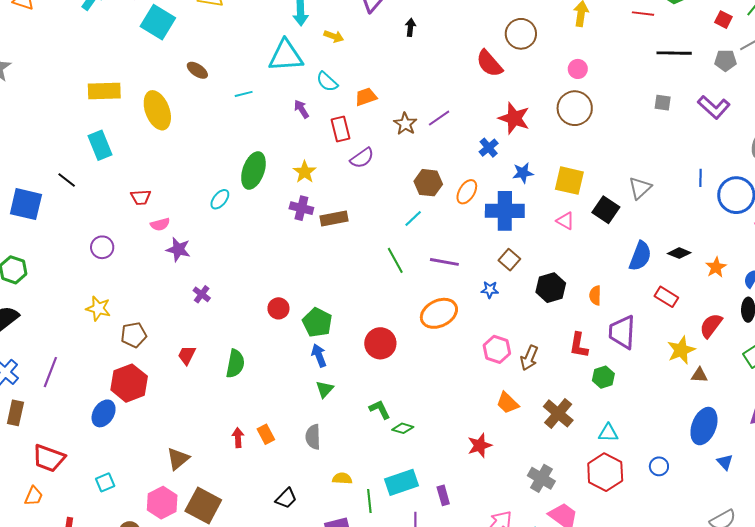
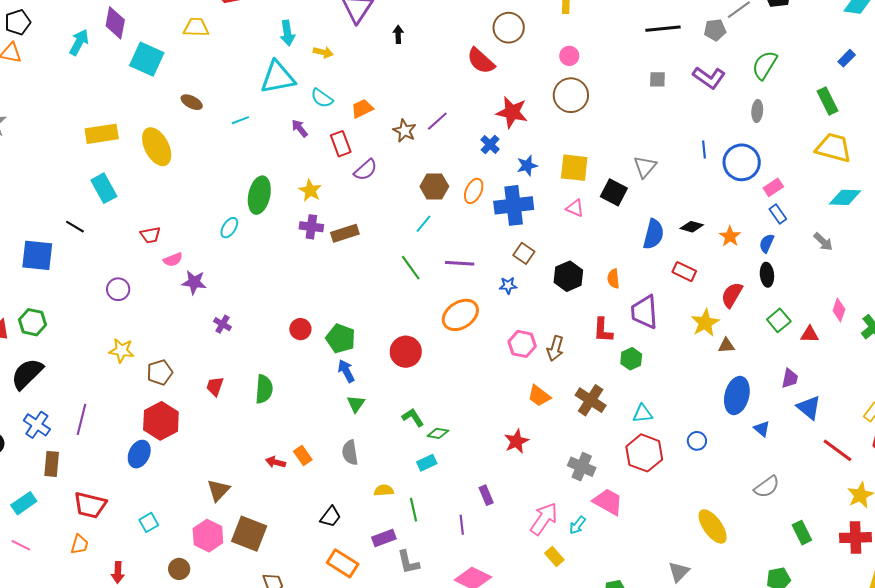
red arrow: (238, 438) -> (276, 462), turned -66
cyan rectangle: (401, 482) -> (427, 463), moved, size x0.6

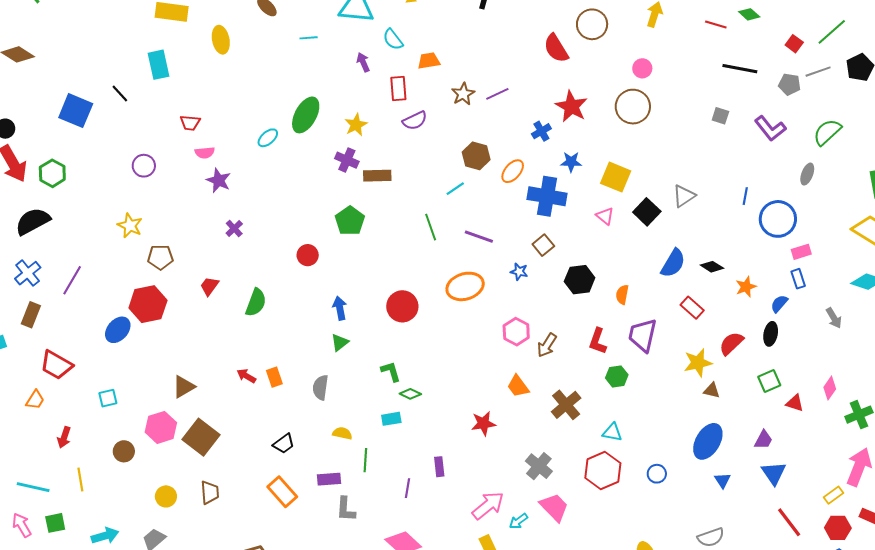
yellow ellipse: (157, 147) -> (221, 40), size x0.7
green pentagon: (341, 338) -> (350, 221), moved

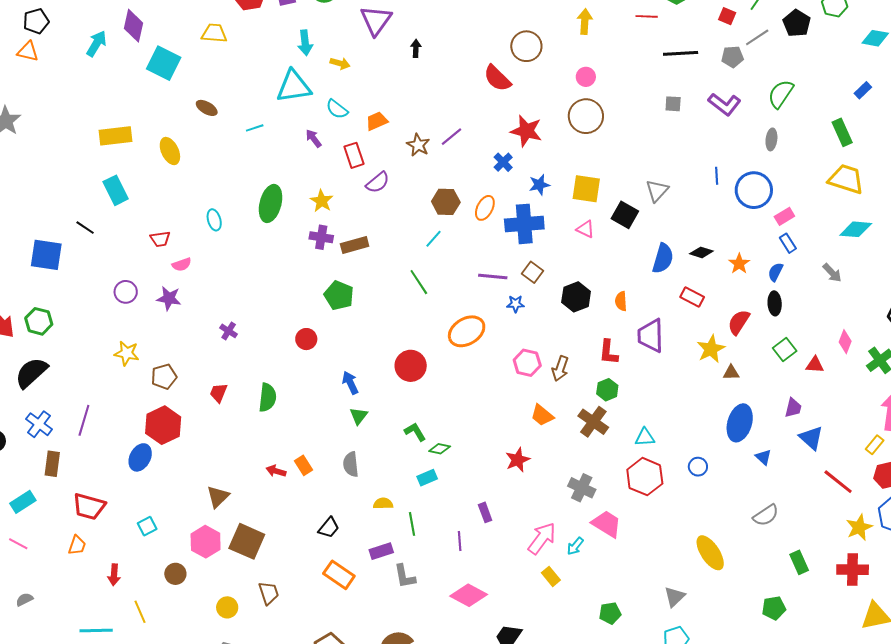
cyan ellipse: (268, 138) -> (214, 220), moved, turned -50
purple star: (219, 180) -> (169, 298), moved
purple line: (479, 237) -> (493, 276), moved
green hexagon: (617, 376) -> (607, 390), moved

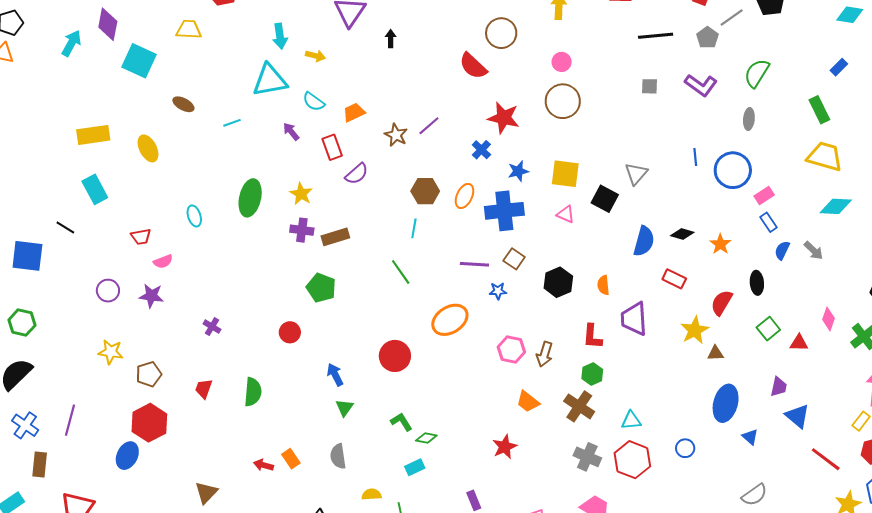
gray pentagon: (732, 57) -> (707, 38), turned -30
cyan line: (433, 239) -> (414, 228), turned -30
blue semicircle: (776, 272) -> (782, 250), moved
gray cross: (582, 488) -> (587, 457), moved

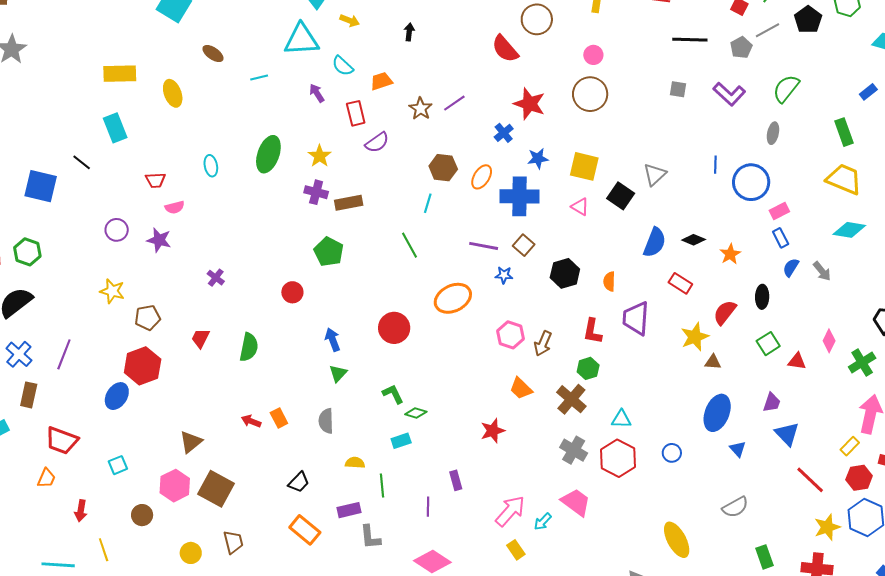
black arrow: (391, 39) -> (409, 32), moved

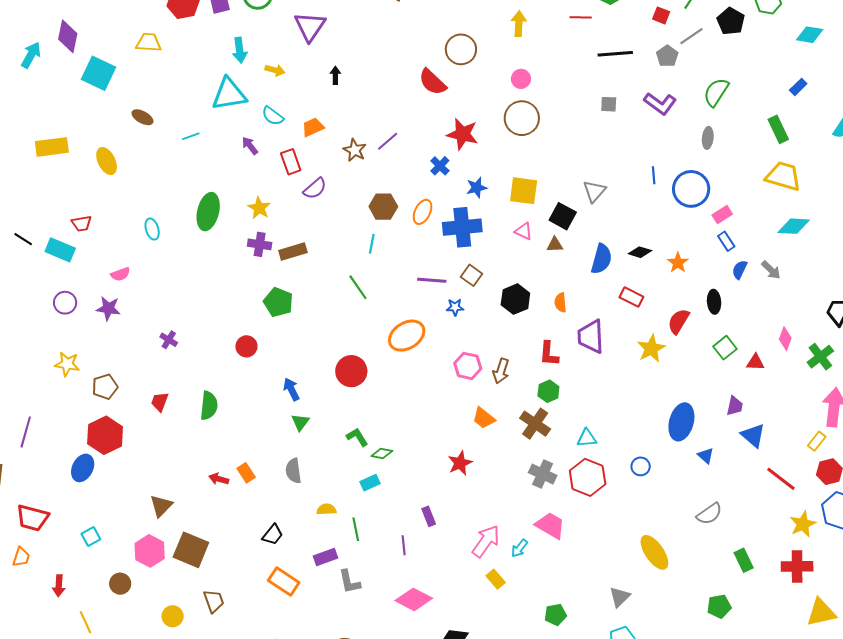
cyan rectangle: (115, 128) -> (60, 250), moved, turned -40
red trapezoid: (155, 180) -> (82, 223), moved
brown triangle: (713, 362) -> (555, 245), moved

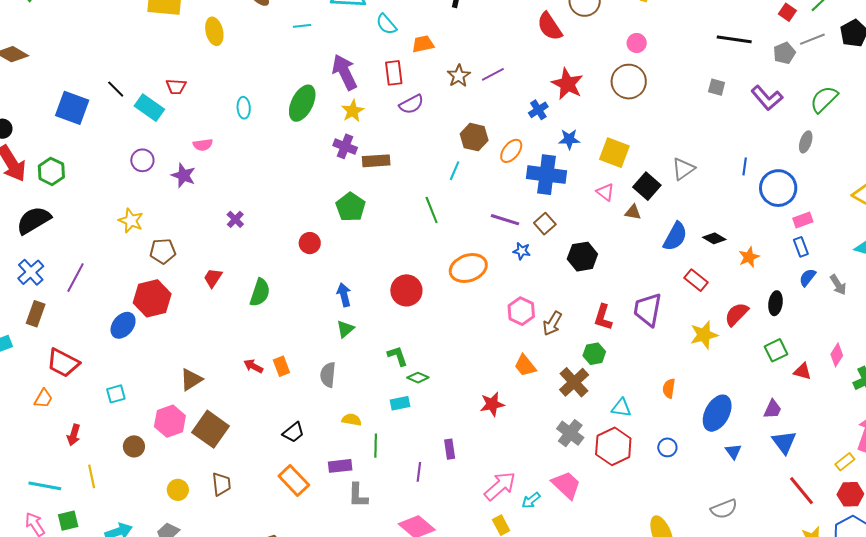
purple arrow: (250, 146) -> (345, 72), moved, size x1.8
orange semicircle: (560, 302) -> (669, 388), moved

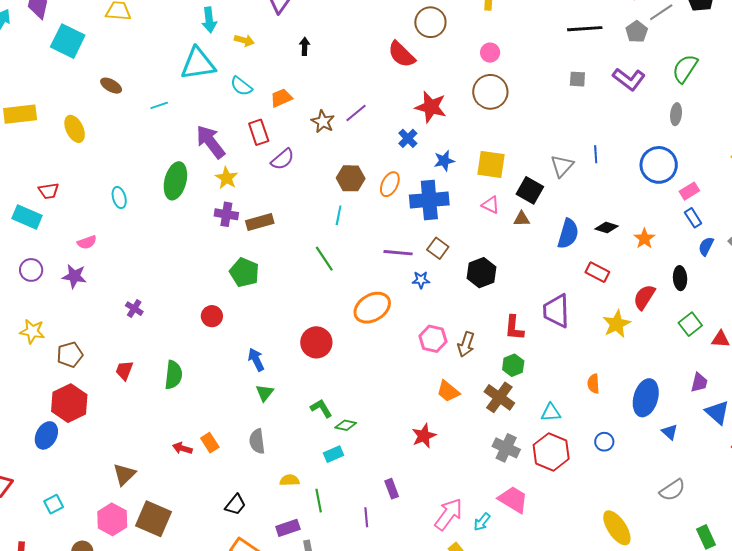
blue line: (745, 166) -> (596, 154), moved

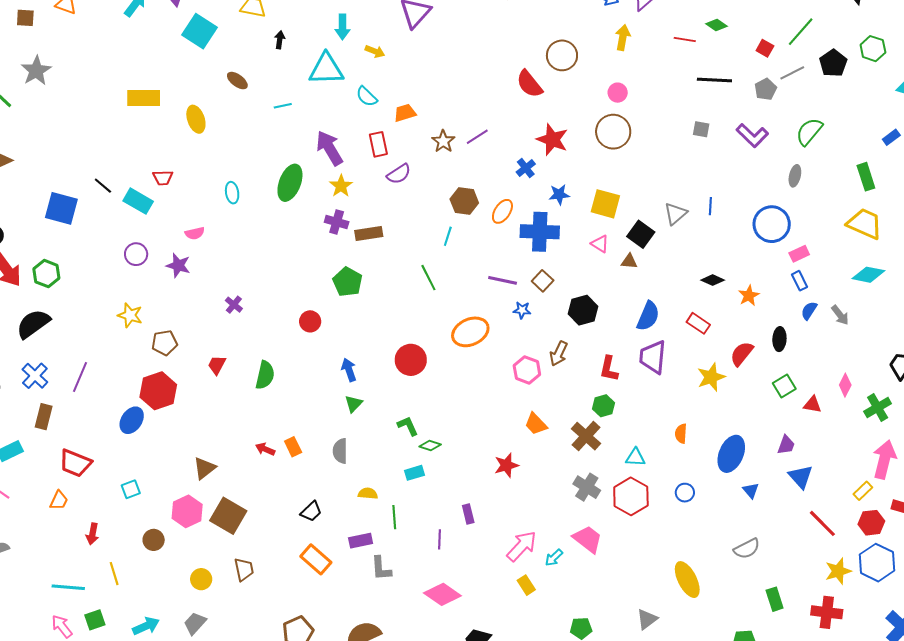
black arrow: (305, 46) -> (280, 40), moved
blue semicircle: (568, 234) -> (648, 316), moved
brown arrow: (466, 344) -> (559, 354), moved

